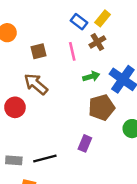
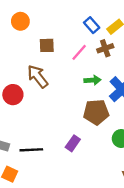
pink line: (72, 51) -> (79, 52), turned 42

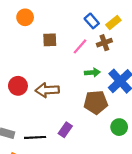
brown arrow: (38, 76) -> (47, 90), moved, turned -55
purple rectangle: (73, 143) -> (65, 130), moved

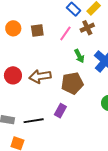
orange circle: (25, 17) -> (13, 28), moved
green arrow: (92, 73) -> (79, 56), turned 72
brown pentagon: (96, 102) -> (72, 83), moved

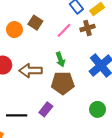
orange circle: (13, 28) -> (14, 30), moved
brown square: (37, 30) -> (35, 23), turned 32
green arrow: (79, 56) -> (60, 59), moved

